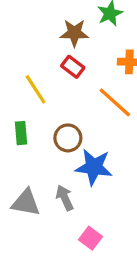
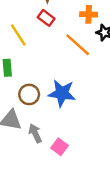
brown circle: (68, 138) -> (29, 94), moved
gray arrow: (65, 198) -> (35, 133), moved

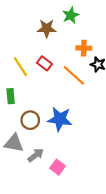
red rectangle: (46, 18) -> (44, 63), moved
gray arrow: (35, 133) -> (36, 155), turned 77

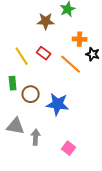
brown circle: (30, 120) -> (31, 94), moved
gray arrow: (36, 155) -> (36, 137), turned -49
pink square: (58, 167) -> (69, 148), moved

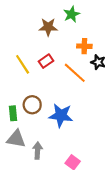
red rectangle: (44, 53) -> (46, 61), turned -72
green rectangle: (13, 83) -> (13, 113), moved

